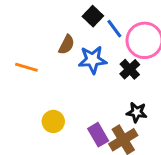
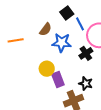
orange line: (26, 67) -> (16, 40), turned -35
yellow circle: (53, 121) -> (47, 69), moved
purple rectangle: (98, 135) -> (58, 79), moved

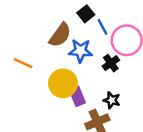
brown semicircle: (45, 29) -> (60, 35), size x1.5
orange line: (16, 40) -> (23, 63), moved, turned 35
yellow circle: (47, 69) -> (63, 83), size x1.5

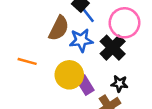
blue line: (102, 27) -> (88, 15), moved
black cross: (111, 63) -> (113, 48), size x1.5

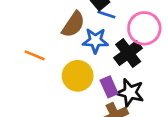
blue line: (88, 15) -> (106, 14), turned -42
black star: (119, 84) -> (130, 93), size x1.5
purple rectangle: (85, 85) -> (109, 87), moved

